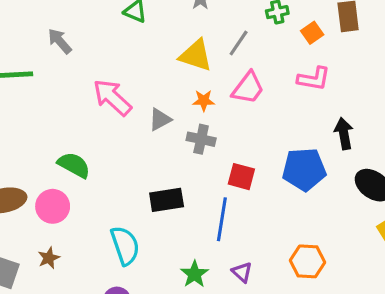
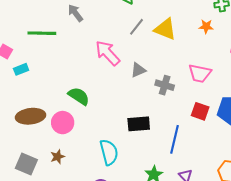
gray line: (239, 43) -> (136, 27), moved
pink trapezoid: (248, 88) -> (200, 73), moved, turned 60
orange star: (204, 101) -> (206, 26), moved
red square: (241, 177) -> (200, 111), moved

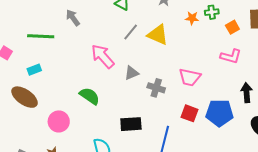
orange star: (206, 26) -> (192, 18), moved
cyan rectangle: (21, 69) -> (34, 70), moved
green semicircle: (79, 96) -> (90, 96), moved
brown ellipse: (31, 116) -> (25, 97), moved, turned 40

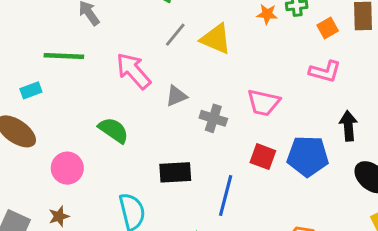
green line: (41, 36) -> (64, 56), moved

